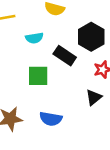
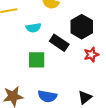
black triangle: (94, 97) -> (85, 97), moved

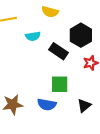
green square: (37, 60) -> (60, 84), moved

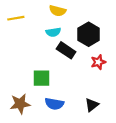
cyan semicircle: (33, 36) -> (53, 32), moved
green square: (60, 84) -> (42, 78), moved

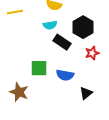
brown star: (20, 104) -> (19, 92), turned 30
blue semicircle: (54, 104) -> (65, 75), moved

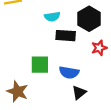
black rectangle: (62, 42) -> (66, 36), turned -30
black triangle: (86, 93) -> (79, 93), moved

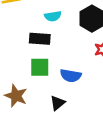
black rectangle: (66, 36) -> (40, 39), moved
black triangle: (79, 93) -> (58, 103), moved

